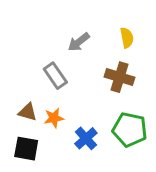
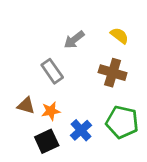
yellow semicircle: (127, 38) -> (119, 36), turned -42
black square: (26, 149) -> (47, 141), moved, turned -35

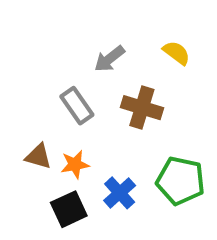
brown cross: (113, 73) -> (142, 108), moved

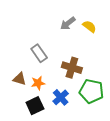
gray arrow: (109, 59) -> (68, 23), moved
brown cross: (142, 108) -> (72, 68), moved

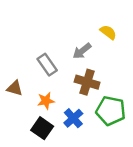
gray arrow: (68, 23) -> (82, 51), moved
brown triangle: (20, 79) -> (15, 88), moved
black square: (35, 106) -> (42, 128), turned -30

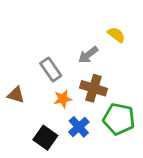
orange star: (46, 101) -> (63, 99), moved

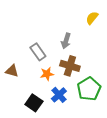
yellow semicircle: (116, 35) -> (92, 18), moved, turned -88
gray arrow: (88, 55) -> (66, 41), turned -35
green pentagon: (119, 119) -> (89, 89), turned 30

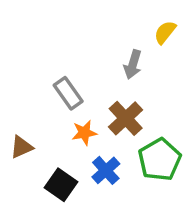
gray arrow: (66, 41) -> (133, 65), moved
brown cross: (70, 66) -> (126, 118), turned 30
brown triangle: (12, 71) -> (21, 147), moved, turned -40

